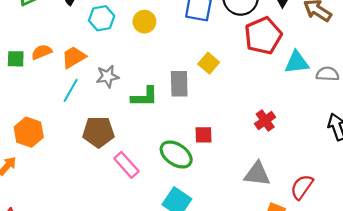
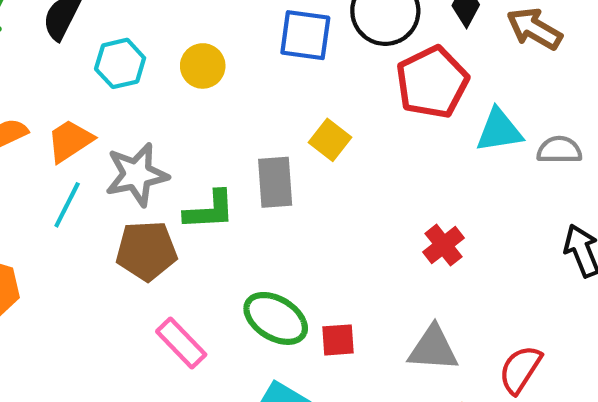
gray star: (107, 76) -> (137, 175), size x1.4
brown pentagon: (98, 132) -> (146, 251), moved
red square: (204, 135) -> (338, 340), moved

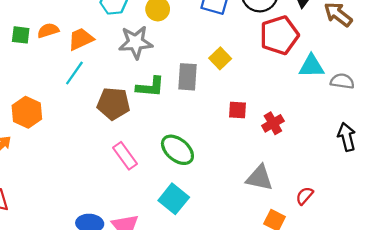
gray star: (137, 175) -> (136, 42), moved
red square: (338, 340) -> (237, 110), moved
red semicircle: (520, 369) -> (305, 196), size x0.7

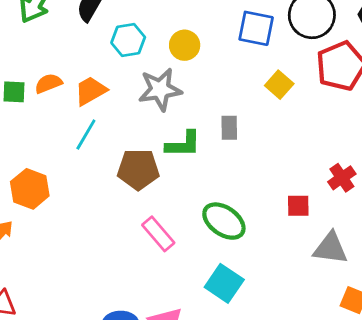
yellow square: (220, 58) -> (279, 85), moved
gray rectangle: (188, 77) -> (229, 128), size x0.7
red square: (237, 110) -> (298, 206), moved

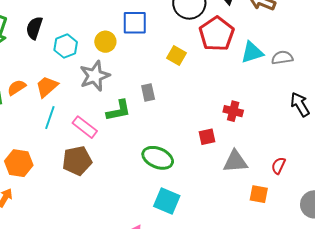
blue square: (256, 28) -> (135, 23), moved
brown pentagon: (138, 169) -> (77, 161), moved
red cross: (342, 178) -> (233, 111), turned -30
pink rectangle: (158, 234) -> (85, 127), moved

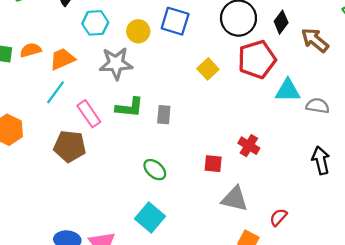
gray rectangle: (148, 93) -> (164, 115), moved
green ellipse: (158, 158) -> (155, 170), size x0.7

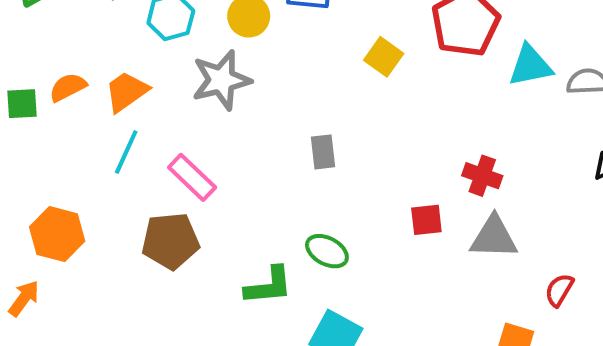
green L-shape: (129, 107) -> (269, 286), moved
gray triangle: (235, 199) -> (494, 237), moved

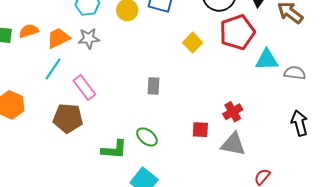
gray star: (221, 80) -> (89, 38), moved, size x0.7
red cross: (482, 176) -> (233, 112), turned 30

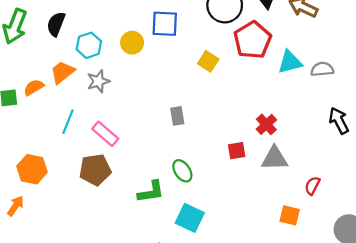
orange trapezoid: (58, 38) -> (62, 72), moved
green ellipse: (147, 137) -> (182, 171), turned 30

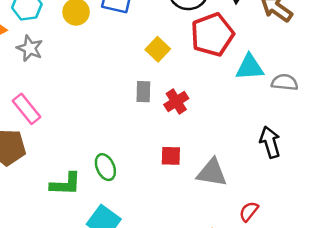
gray star: (98, 81) -> (30, 48), turned 30
gray rectangle: (177, 116) -> (143, 92), moved
black arrow: (339, 121) -> (270, 142), moved
red cross: (266, 124) -> (176, 102), moved

